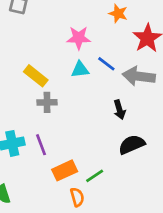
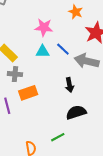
orange rectangle: (65, 170) -> (28, 93), moved
green line: (95, 176) -> (58, 137), moved

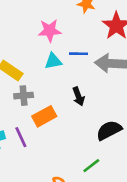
blue line: (63, 49) -> (78, 54), turned -32
black arrow: (69, 85) -> (78, 96), moved

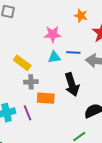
black arrow: (78, 96) -> (72, 84), size x1.6
orange rectangle: (44, 116) -> (46, 98), turned 30

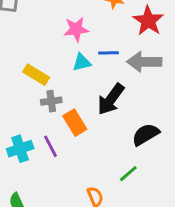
black arrow: (72, 84) -> (111, 99), turned 60
orange rectangle: (46, 98) -> (75, 123), turned 60

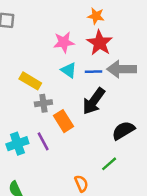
red star: (148, 21) -> (100, 43), moved
blue line: (109, 53) -> (94, 72), moved
cyan triangle: (82, 62) -> (69, 70), turned 49

